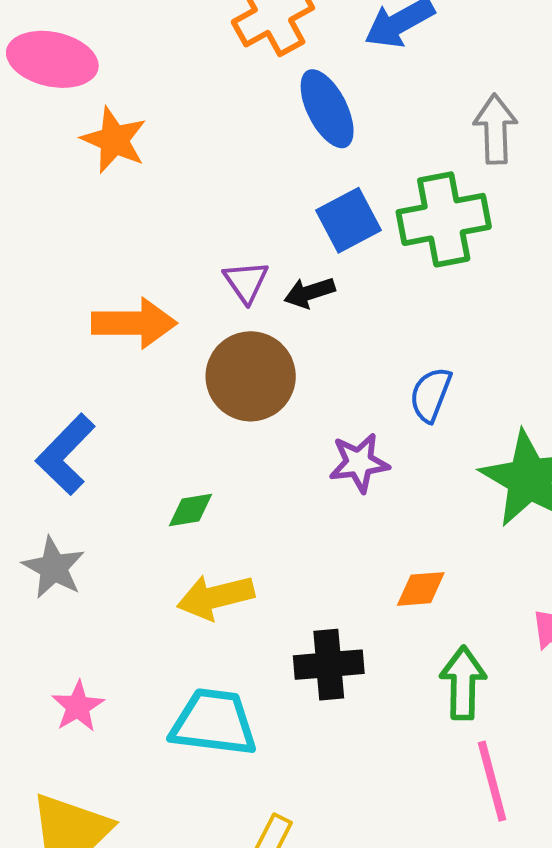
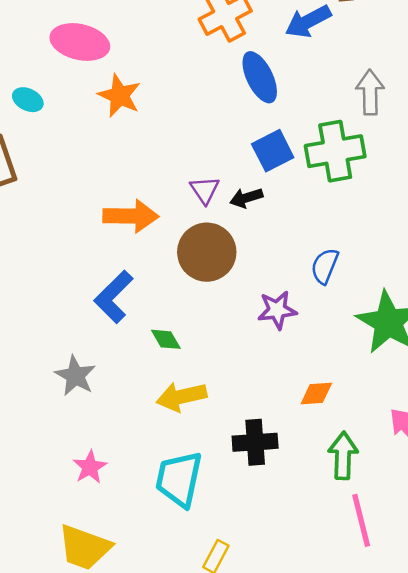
blue L-shape: (66, 454) -> (114, 297), moved
green diamond: (191, 510) -> (166, 339), turned 68
cyan trapezoid: (214, 722) -> (179, 479), turned -86

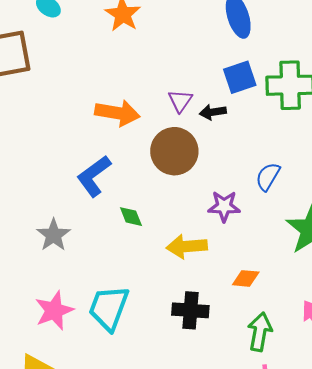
yellow arrow: (182, 397) -> (187, 246), moved
pink star: (90, 467) -> (54, 311), size x1.4
cyan trapezoid: (179, 479) -> (109, 308), moved

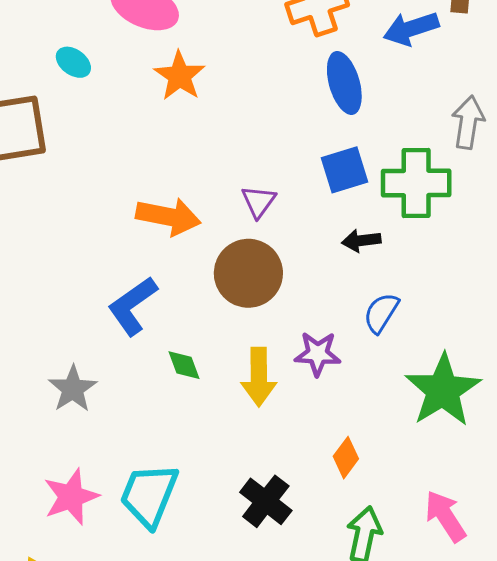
black arrow: (213, 112) -> (361, 241), moved
yellow arrow: (187, 246) -> (259, 377), moved, turned -87
orange diamond: (246, 278) -> (346, 458), turned -60
black cross: (190, 310) -> (266, 501), turned 32

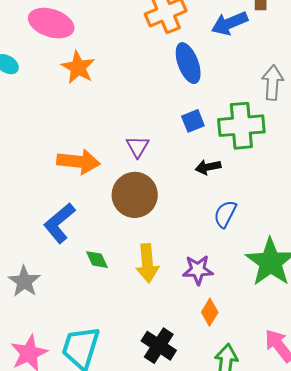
blue square: (344, 170) -> (193, 121), size x0.7
purple star: (318, 354) -> (198, 270), moved

